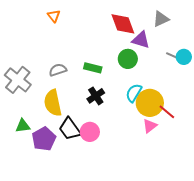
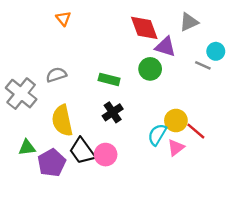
cyan circle: (184, 57) -> (216, 51), moved
gray semicircle: (58, 70) -> (56, 75), moved
cyan semicircle: (134, 93) -> (157, 135), moved
yellow circle: (150, 103) -> (176, 121), size x0.7

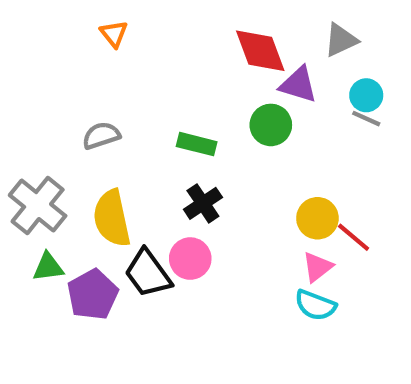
cyan circle: (216, 51) -> (366, 95), moved
gray cross: (21, 94) -> (38, 206), moved
cyan semicircle: (157, 135) -> (315, 305), moved, turned -100
pink circle: (106, 155) -> (190, 259), moved

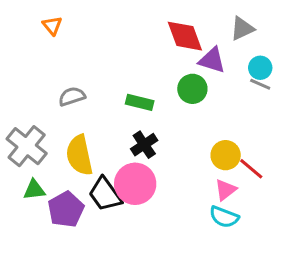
orange triangle: (114, 34) -> (52, 26), moved
pink circle: (190, 259) -> (135, 184), size x1.4

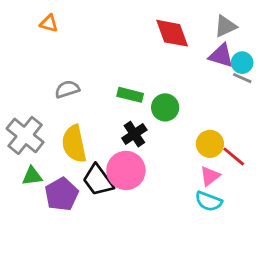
orange triangle: (52, 26) -> (49, 23), turned -36
purple triangle: (212, 60) -> (221, 56), moved
green circle: (192, 89) -> (165, 107), moved

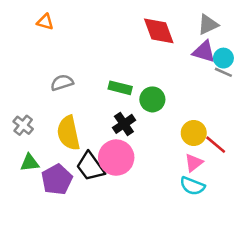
gray cross: (25, 135) -> (23, 125), size x0.6

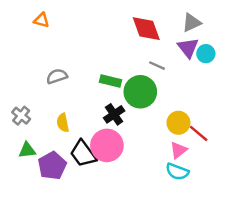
purple triangle: (204, 52) -> (188, 48), turned 35
gray line: (223, 72) -> (157, 66), moved
green circle: (152, 99) -> (140, 92), size x1.4
yellow semicircle: (68, 133) -> (63, 123), size x0.6

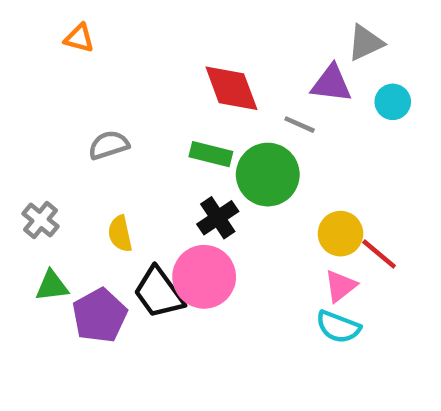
red diamond: (146, 29) -> (231, 88), moved
purple triangle: (188, 48) -> (331, 84), moved, turned -45

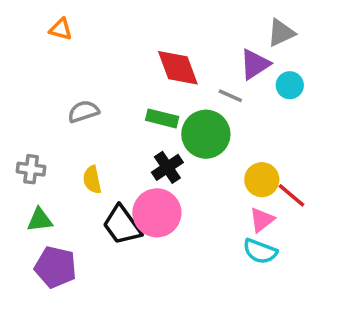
purple triangle: (331, 84) -> (255, 64), turned -40
cyan circle: (393, 102) -> (290, 85), moved
gray cross: (41, 220) -> (31, 169), turned -32
purple pentagon: (100, 315) -> (55, 267), moved, turned -30

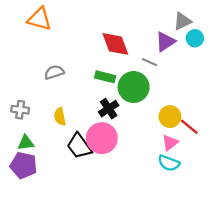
orange triangle: (61, 29) -> (39, 19), size x1.6
cyan circle: (290, 85) -> (195, 38), moved
purple pentagon: (55, 267) -> (24, 165), moved

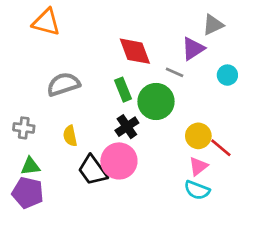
cyan circle: (195, 38) -> (227, 75), moved
gray semicircle: (54, 72) -> (63, 84), size x1.4
green rectangle: (105, 77) -> (123, 90), turned 54

